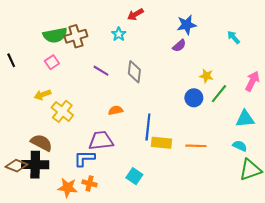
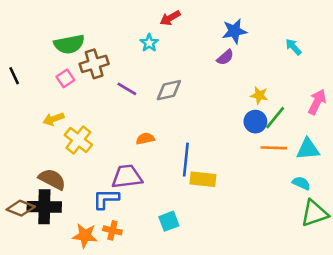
brown cross: (76, 36) -> (94, 64), moved
gray diamond: (134, 72) -> (169, 90), turned 70
blue circle: (194, 98) -> (255, 122), moved
orange line: (196, 146) -> (274, 148), moved
cyan square: (134, 176) -> (169, 221), turned 35

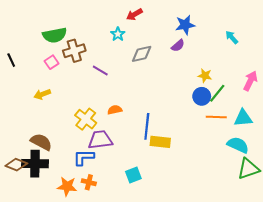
gray diamond: (169, 90) -> (142, 54), moved
yellow cross: (78, 140) -> (86, 119), moved
cyan semicircle: (301, 183) -> (238, 145), size x1.5

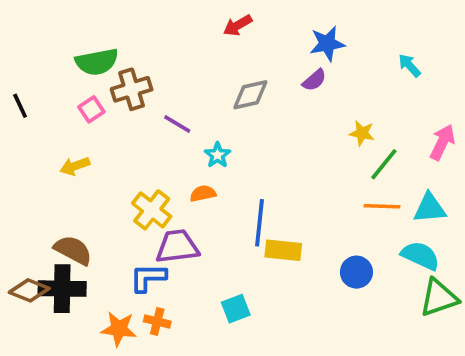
cyan star: (118, 34) -> (217, 155), moved
blue circle: (202, 96) -> (356, 272), moved

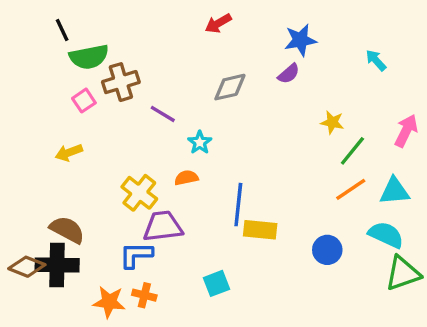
black line: (20, 106) -> (62, 30), moved
orange line: (382, 206) -> (351, 189), turned -36

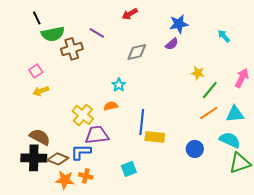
pink square: (84, 101) -> (36, 71), moved
purple line: (163, 114) -> (97, 33), moved
brown diamond: (27, 267) -> (58, 159), moved

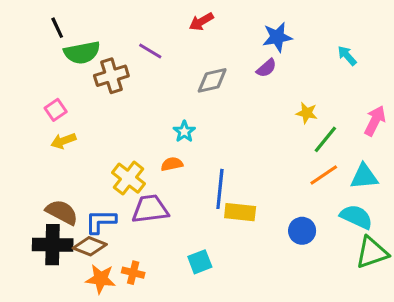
blue L-shape: (81, 152) -> (101, 221), moved

